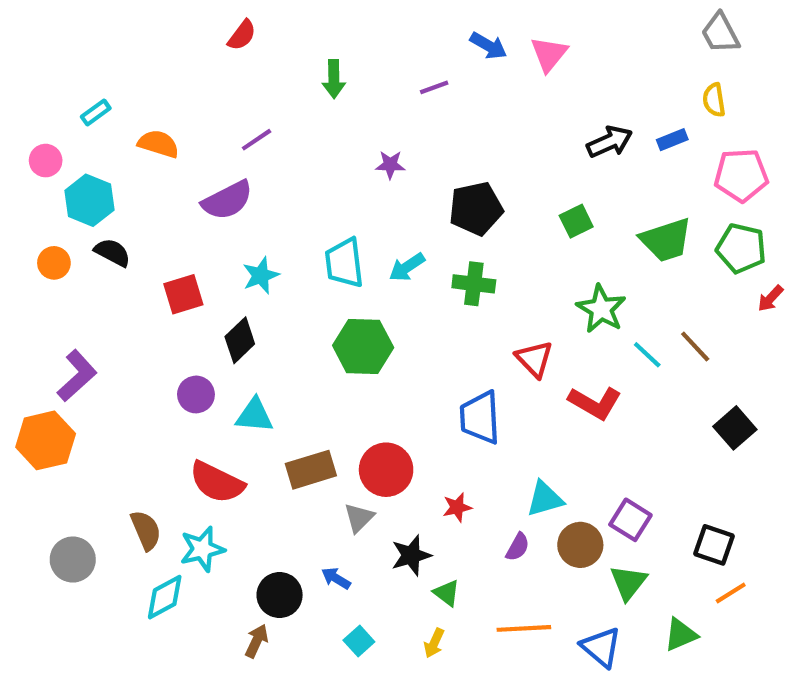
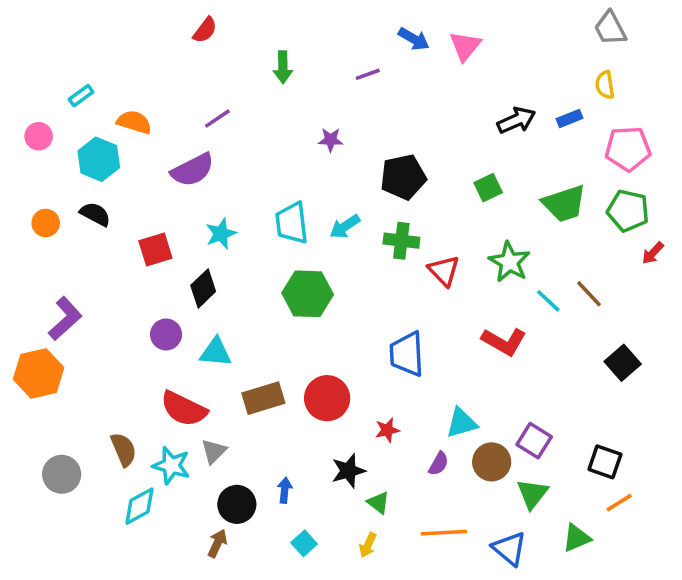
cyan hexagon: (89, 200) -> (99, 159), moved
red triangle: (534, 359) -> (444, 271), moved
gray triangle: (359, 518) -> (214, 451), moved
cyan star: (202, 549) -> (171, 465), turned 30
blue arrow: (336, 578) -> (285, 490), turned 65

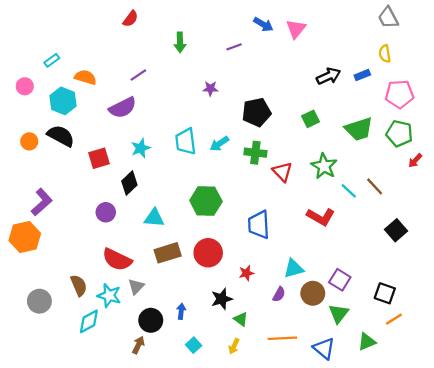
black semicircle: (95, 214) -> (61, 136), size x1.4
green hexagon: (308, 294) -> (206, 201), moved
cyan triangle: (216, 352) -> (154, 218), moved

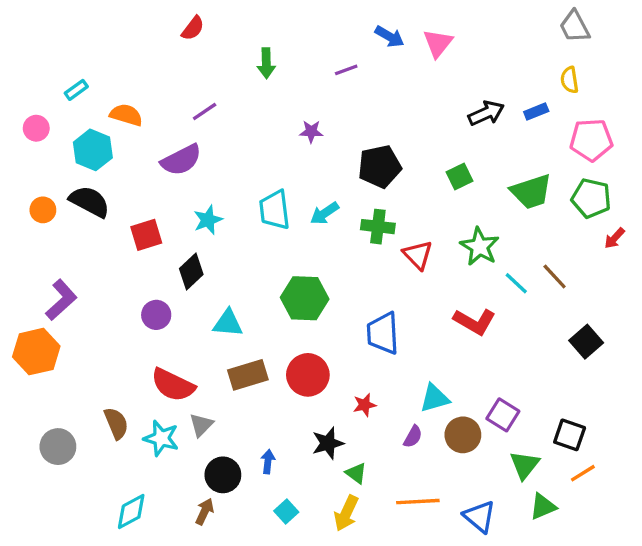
green triangle: (339, 314) -> (525, 465), moved
cyan diamond: (89, 321) -> (131, 512), moved
yellow arrow: (234, 346) -> (346, 513), size x1.5

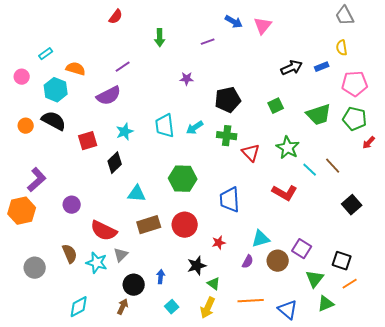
purple circle: (156, 315) -> (72, 205), moved

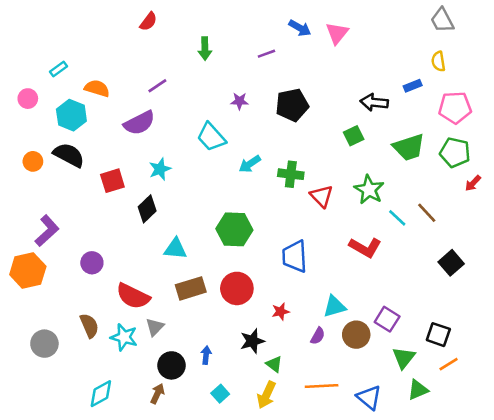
black arrow: (292, 68) -> (374, 102), moved, turned -150
black pentagon: (228, 100) -> (292, 105), moved
cyan trapezoid: (165, 126) -> (211, 137), moved, turned -35

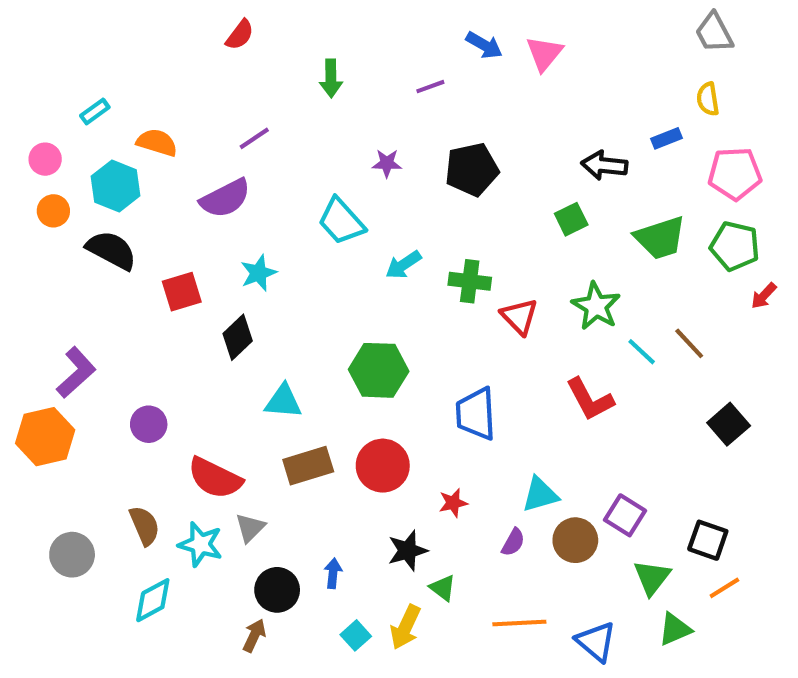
orange circle: (33, 161) -> (53, 211), moved
red L-shape: (365, 247) -> (590, 399), turned 32
cyan diamond: (101, 394) -> (153, 600), moved
yellow arrow: (266, 395) -> (405, 627), moved

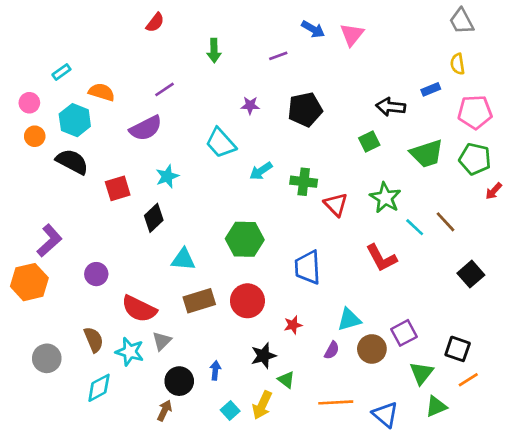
purple square: (625, 515) -> (404, 333), turned 30

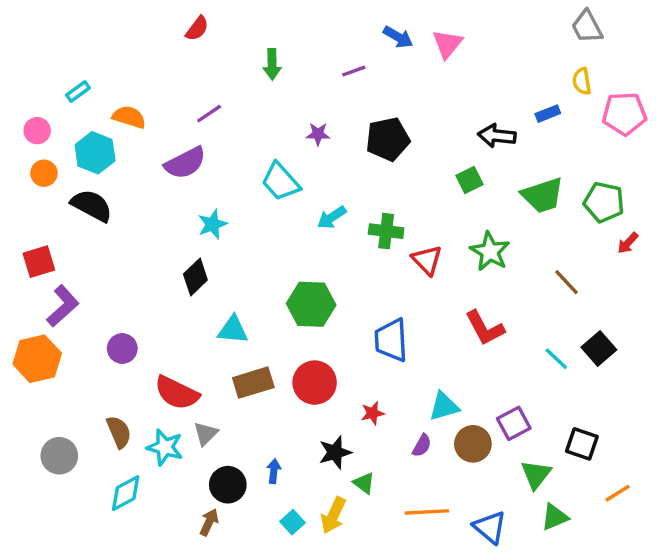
pink pentagon: (475, 112) -> (624, 114), moved
red square: (118, 188) -> (39, 262), moved
cyan line: (415, 227) -> (556, 359), moved
orange line: (468, 380) -> (618, 493), moved

